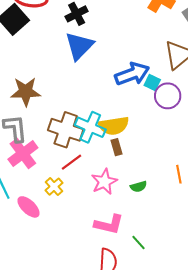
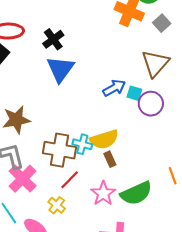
blue arrow: (132, 74) -> (114, 88), size x0.7
cyan cross: (90, 127) -> (82, 144), size x0.7
green semicircle: (138, 187) -> (136, 193), size x2.0

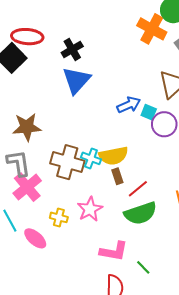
red line: (70, 180) -> (138, 189), moved
pink star: (103, 193) -> (90, 209), moved
yellow cross: (57, 205) -> (59, 217), turned -30

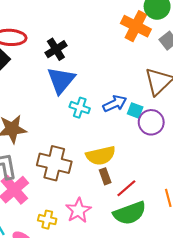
cyan cross: (91, 158) -> (80, 108), moved

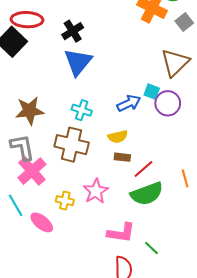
blue arrow: (115, 104) -> (129, 103), moved
cyan cross: (80, 108) -> (82, 110), moved
yellow semicircle: (101, 156) -> (118, 137), size x0.7
brown rectangle: (105, 176) -> (122, 157), turned -63

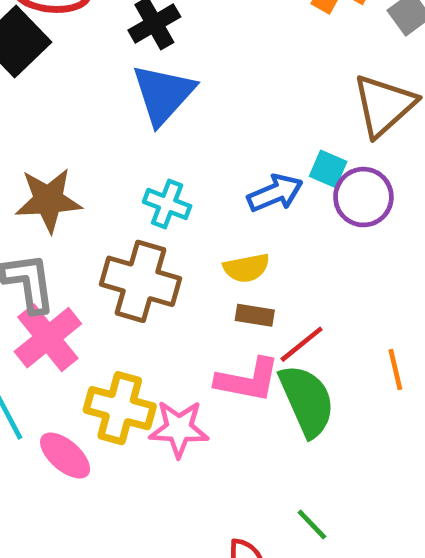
pink star: (96, 191) -> (179, 429), moved, turned 30
green semicircle: (147, 194) -> (307, 401), turned -96
yellow cross: (65, 201) -> (120, 408), size x1.6
pink L-shape: (121, 233) -> (248, 380), moved

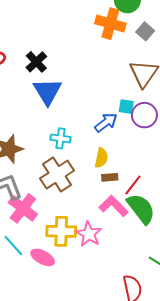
yellow semicircle: (246, 268) -> (101, 158), turned -54
brown cross: (141, 281) -> (57, 175), turned -36
pink L-shape: (248, 380) -> (113, 206), turned -132
pink star: (179, 429) -> (89, 234), turned -30

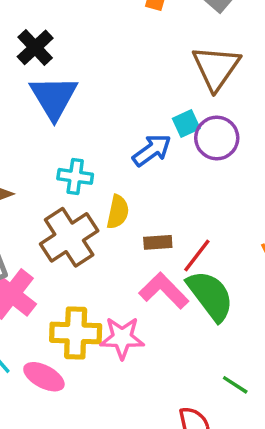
cyan square: (126, 107) -> (186, 124), turned -35
yellow semicircle: (101, 158) -> (118, 212), moved
pink star: (89, 234) -> (122, 338), turned -30

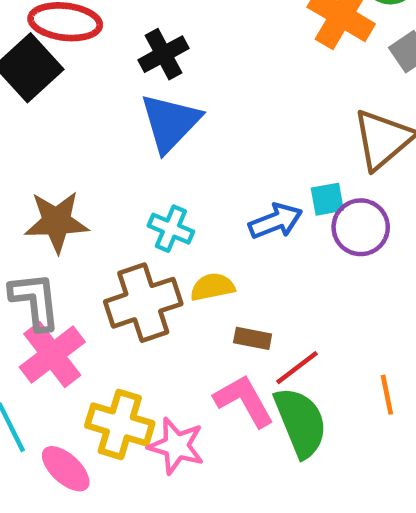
yellow semicircle: (118, 212) -> (212, 287), turned -128

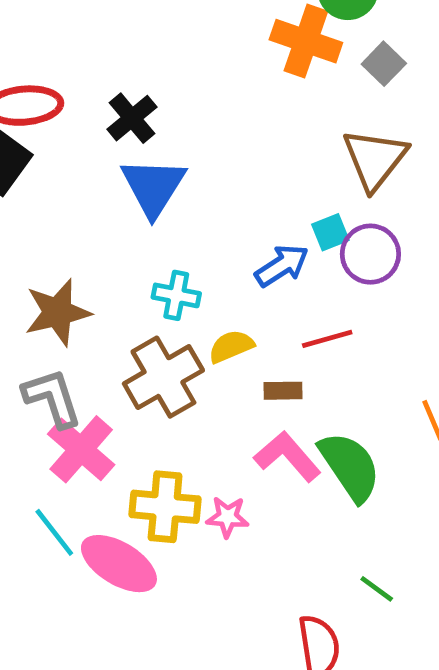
red line: (297, 368) -> (327, 339), moved, turned 33
pink star: (176, 446) -> (228, 517), size x0.7
pink ellipse: (66, 469) -> (119, 564), size x1.4

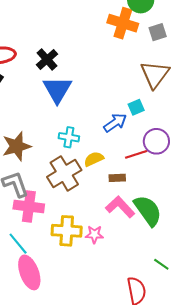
gray square: (384, 64) -> (158, 32), turned 30
purple circle: (370, 254) -> (156, 141), moved
pink cross: (81, 449) -> (29, 206), turned -32
pink ellipse: (119, 564) -> (29, 272), moved, turned 40

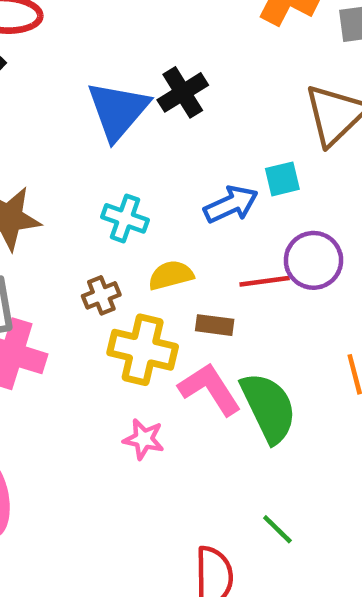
black cross: (47, 59) -> (183, 92), moved
brown cross: (64, 173) -> (101, 295), size x0.5
yellow cross: (67, 231) -> (143, 350), moved

